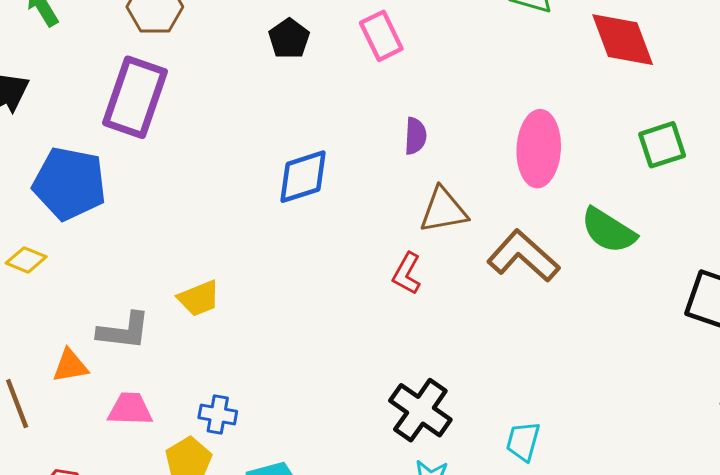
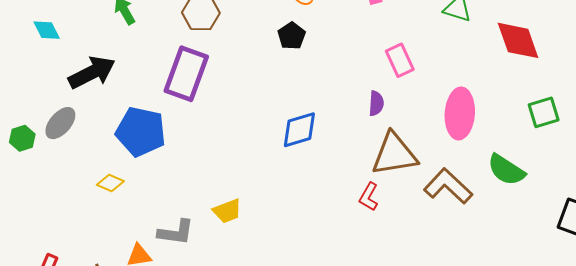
pink rectangle: (381, 36) -> (400, 60), moved
brown triangle: (443, 210) -> (394, 154), size x1.4

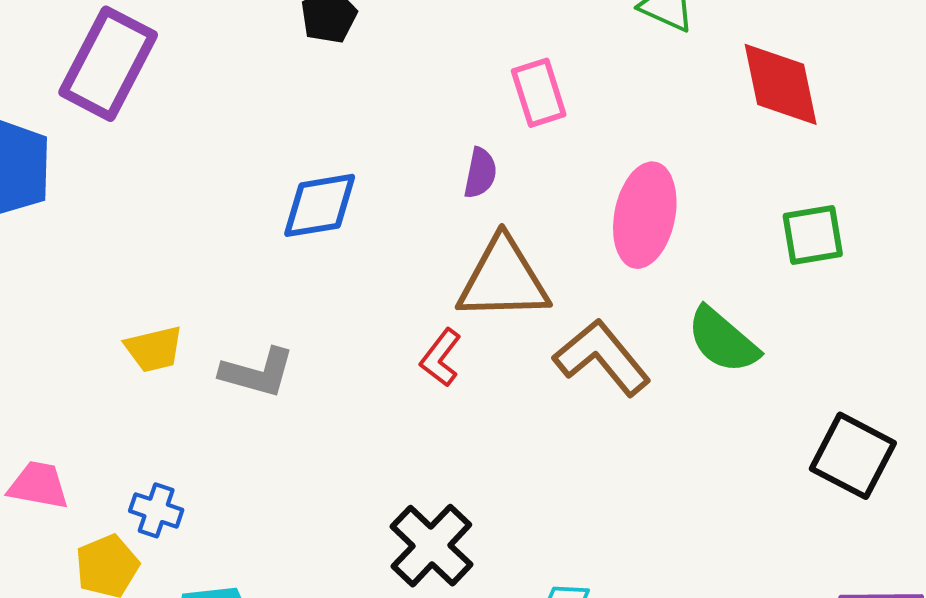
gray L-shape: (176, 232) -> (257, 373), moved

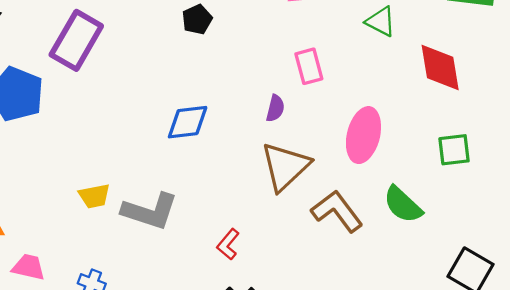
brown triangle: (503, 279) -> (285, 167), turned -44
red L-shape: (441, 358) -> (228, 244), moved
gray L-shape: (257, 373) -> (150, 211), size x1.4

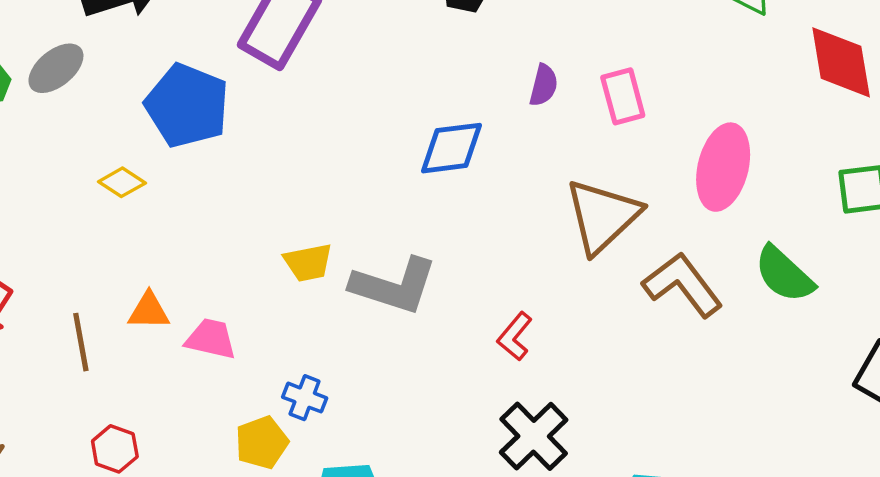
pink rectangle: (309, 66) -> (623, 96), moved
purple semicircle: (275, 108) -> (544, 85), moved
pink trapezoid: (29, 267) -> (211, 339), moved

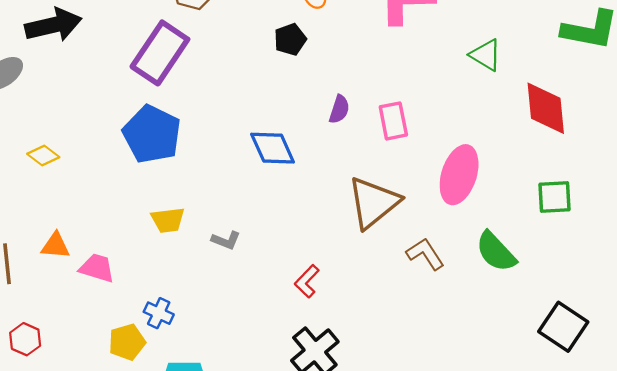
blue pentagon: (187, 106) -> (152, 134), moved
blue diamond: (452, 148) -> (273, 148), turned 69
brown L-shape: (683, 285) -> (425, 254), size x0.7
gray L-shape: (394, 286) -> (226, 240), size x0.5

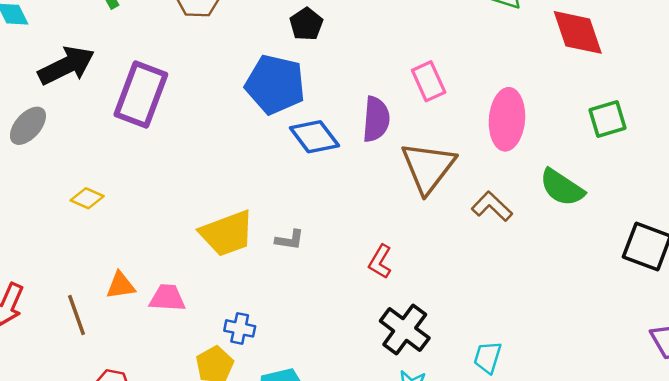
purple rectangle: (160, 53) -> (141, 95), moved
purple semicircle: (339, 109) -> (376, 119), moved, size x1.5
blue pentagon: (152, 134) -> (275, 84), moved
yellow trapezoid: (168, 220) -> (227, 233), size x1.6

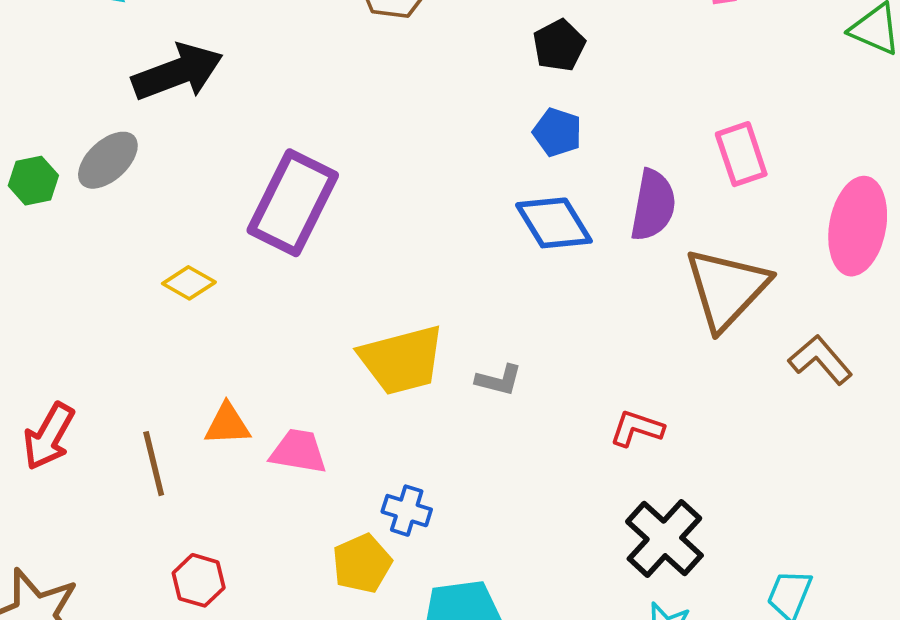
blue pentagon: (275, 84) -> (557, 132), moved, size x0.5
purple rectangle: (141, 95) -> (293, 203), moved
red L-shape: (380, 262) -> (637, 428), turned 72

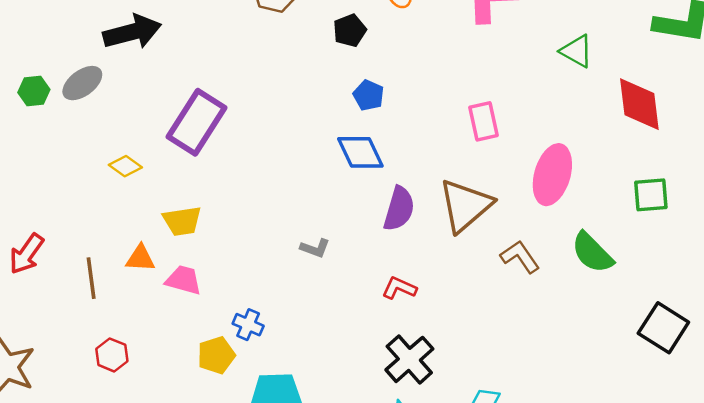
black pentagon: (559, 45) -> (350, 30), moved
purple semicircle: (653, 205) -> (399, 209), moved
yellow trapezoid: (402, 360) -> (182, 221), moved, size x0.7

